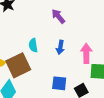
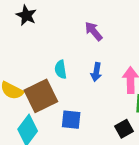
blue square: (59, 83) -> (71, 120), moved

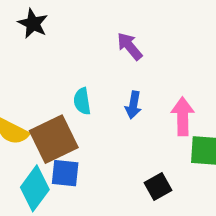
blue square: (71, 120) -> (65, 173), moved
black square: (124, 129) -> (158, 186), moved

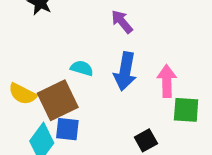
cyan semicircle: (82, 101) -> (82, 68), turned 115
blue arrow: (133, 105) -> (125, 71), size x1.6

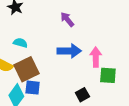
cyan semicircle: (82, 68) -> (20, 43), moved
blue arrow: (125, 71) -> (69, 51), turned -100

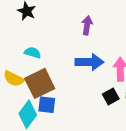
purple arrow: (67, 19) -> (87, 25), turned 49
black square: (82, 95) -> (111, 96), moved

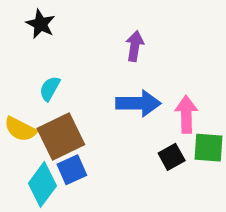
cyan semicircle: (33, 53) -> (50, 89), turned -77
blue square: (47, 105) -> (72, 170), turned -30

